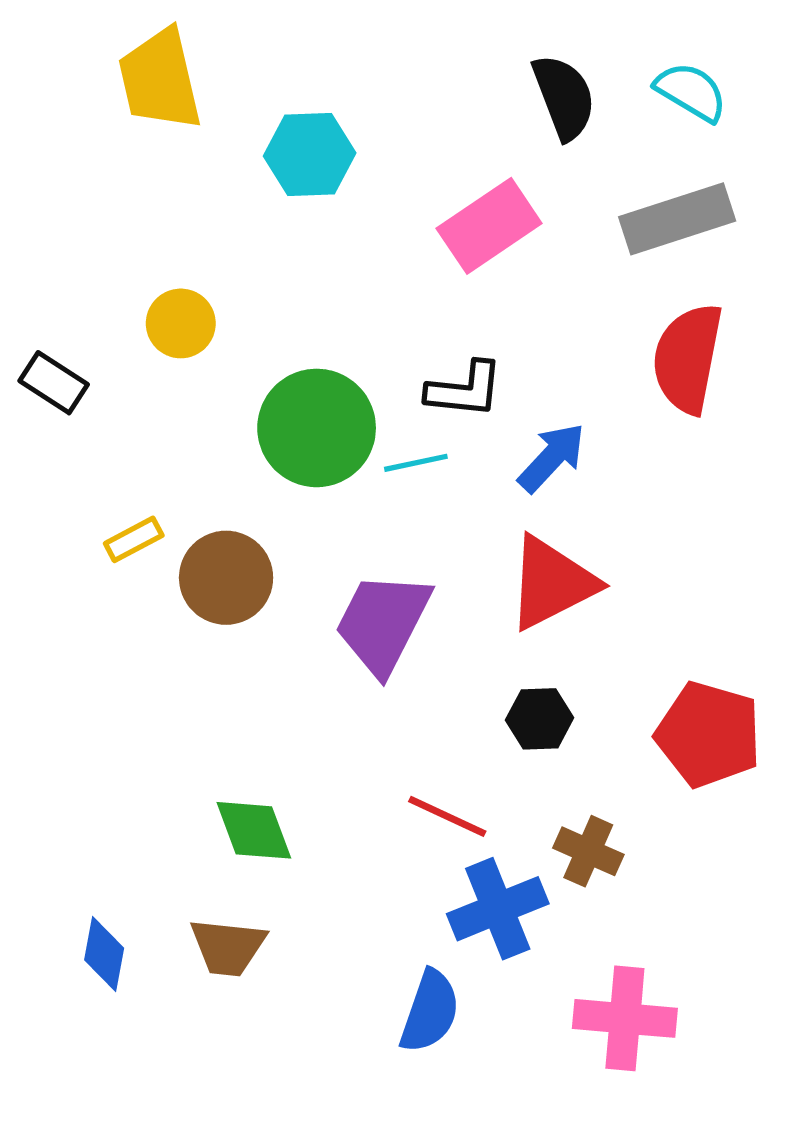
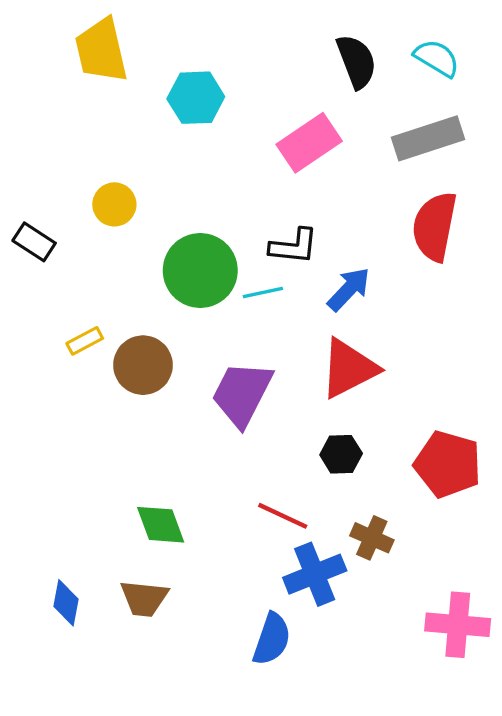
pink cross: (625, 1018) -> (458, 625), moved

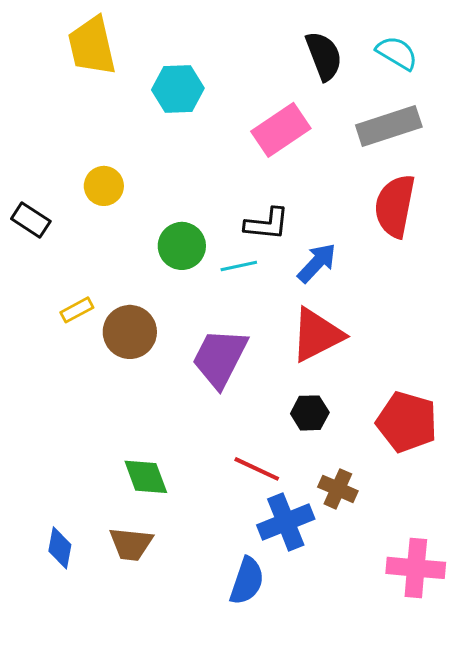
green circle: (200, 270) -> (182, 246), size x0.7

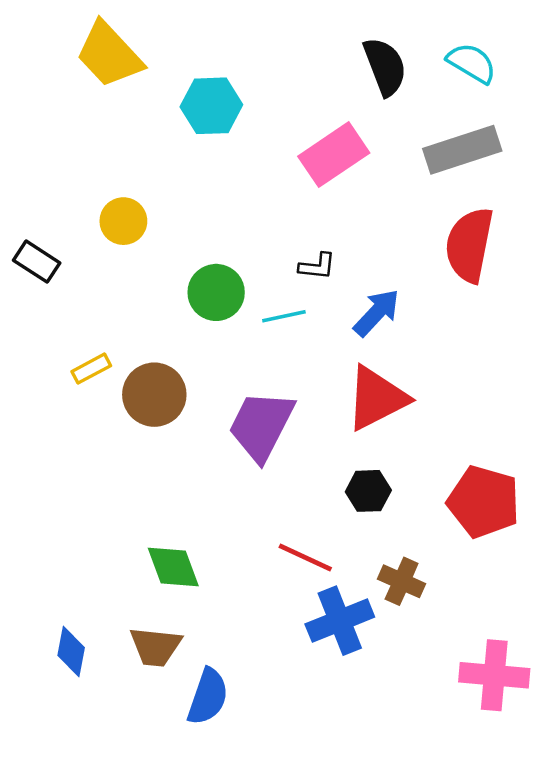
yellow trapezoid: (92, 46) -> (109, 55), turned -30
black L-shape: (267, 224) -> (317, 266), size x0.7
blue semicircle: (247, 581) -> (208, 697), moved

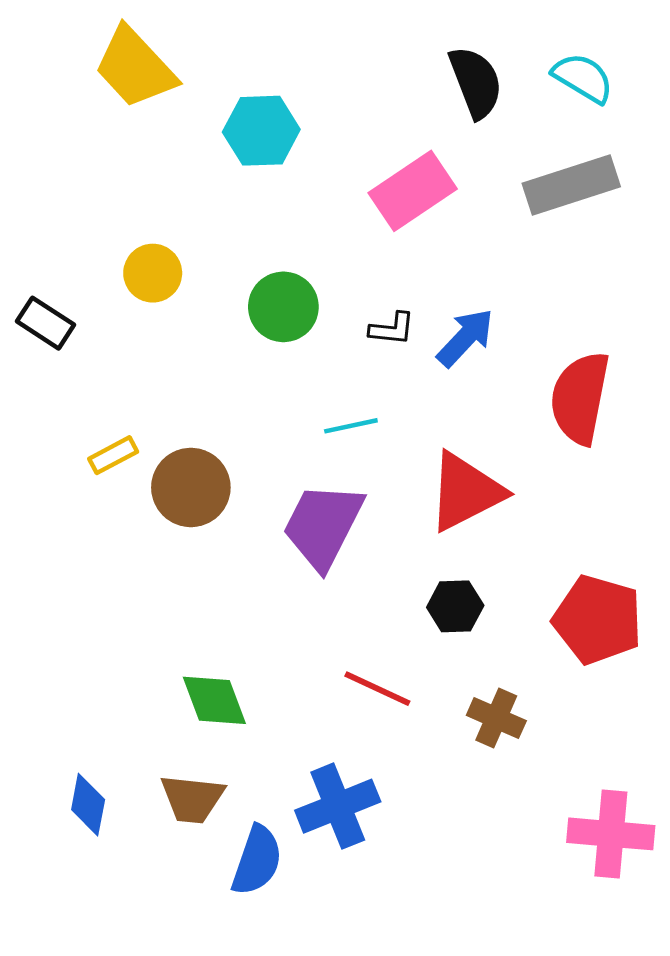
red semicircle: (469, 245) -> (580, 398), moved
green circle: (216, 292) -> (283, 307), moved
blue arrow: (377, 313) -> (465, 338), moved
cyan line: (284, 316) -> (351, 426), moved
blue cross: (340, 621) -> (338, 806), moved

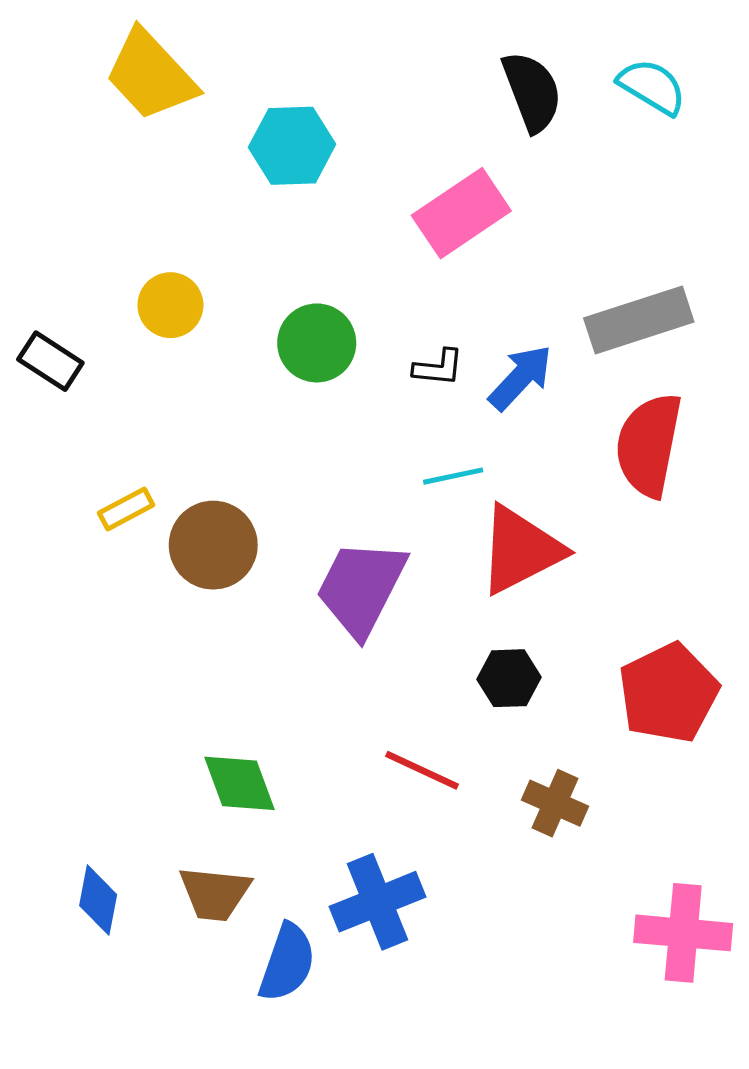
gray rectangle: (571, 185) -> (639, 320), moved
cyan line: (351, 426) -> (453, 476), moved
red pentagon: (598, 620) -> (668, 693), turned 30

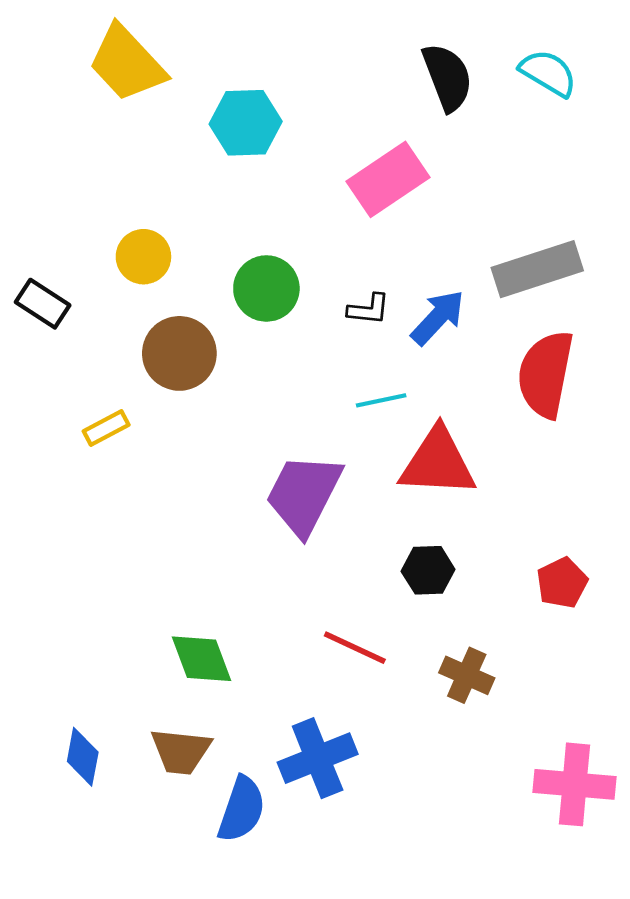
brown circle: (213, 545) -> (179, 353), moved
red triangle: (520, 550) -> (438, 463), turned 30
red pentagon: (668, 693) -> (562, 583), size x0.6

